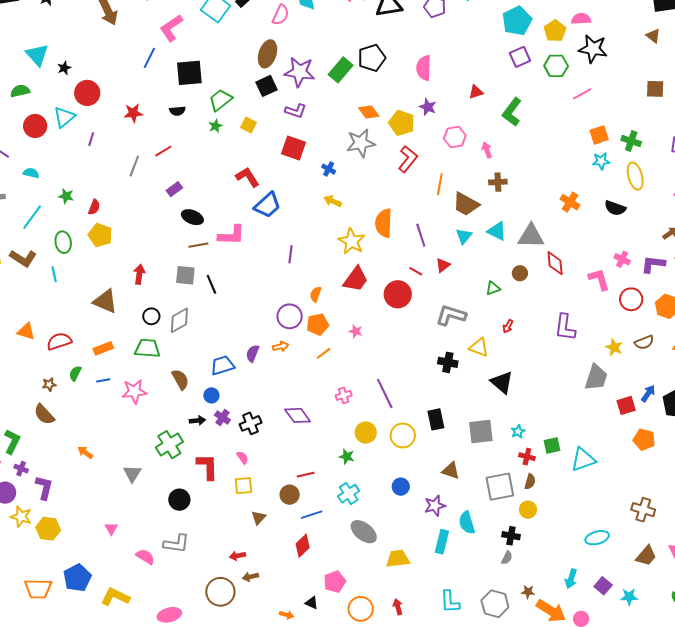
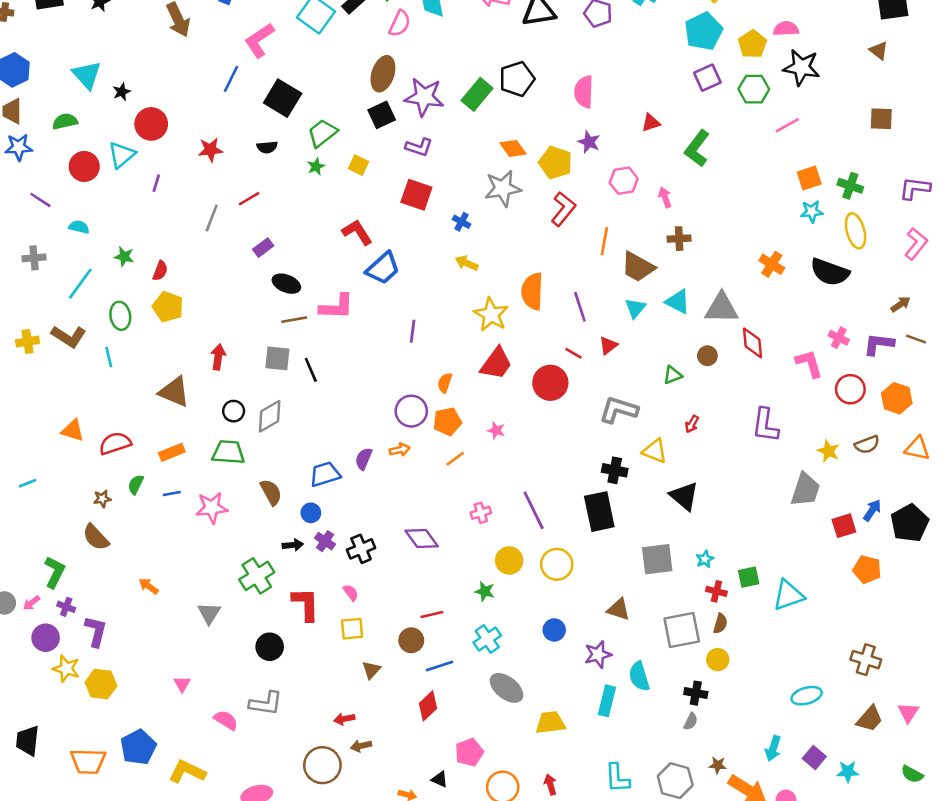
black square: (189, 73) -> (283, 98), turned 36
black semicircle: (615, 208) -> (830, 272), size x1.4
black rectangle: (436, 419) -> (599, 512), moved, size x1.4

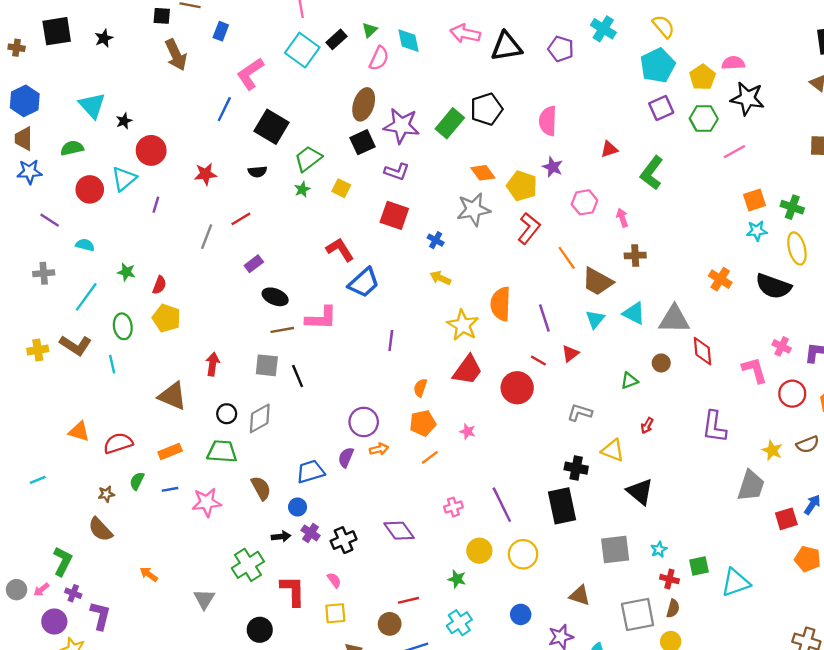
orange line: (604, 241) -> (567, 258), turned -45
gray L-shape: (619, 410) -> (580, 413), size x0.7
purple circle: (411, 411) -> (364, 422), moved

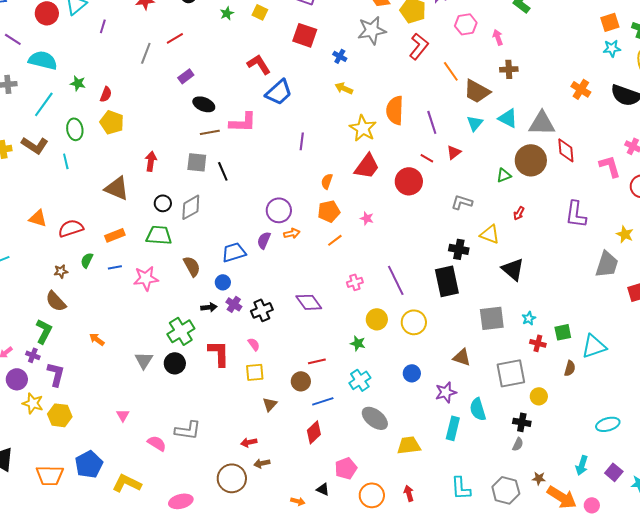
cyan semicircle: (85, 245) -> (43, 60), size x1.8
brown circle: (661, 363) -> (531, 160), size x2.0
green L-shape: (63, 561) -> (44, 331), moved
brown semicircle: (673, 609) -> (570, 368), moved
black circle: (260, 630) -> (175, 363), moved

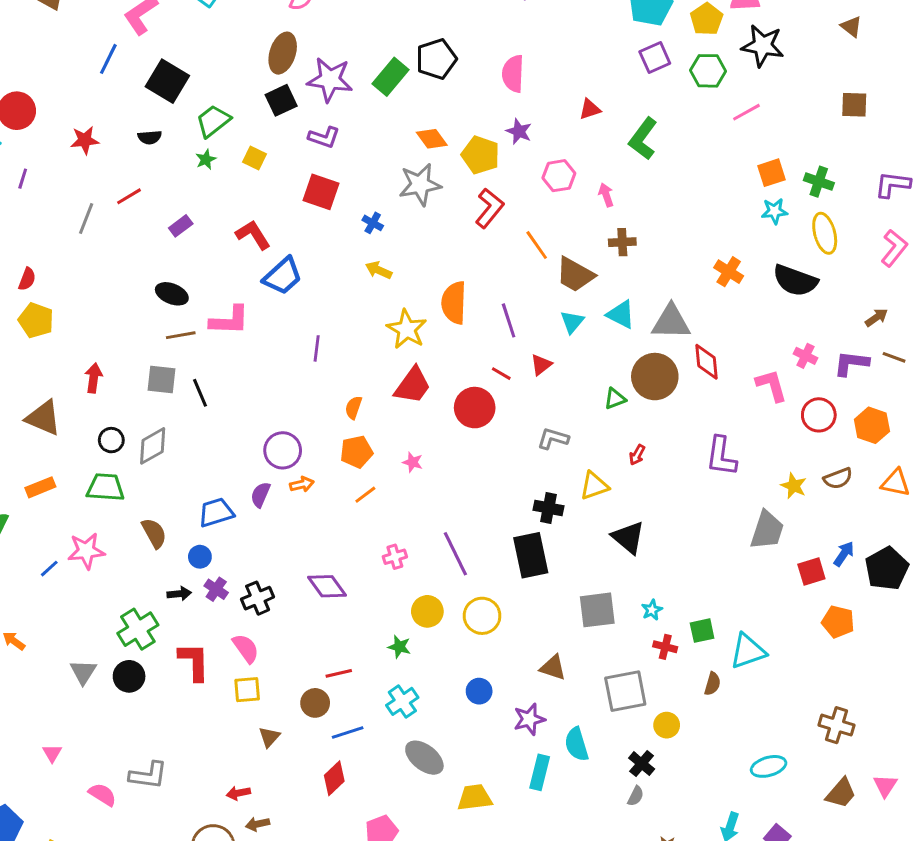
purple rectangle: (186, 76) -> (181, 226), moved
yellow triangle: (490, 234) -> (594, 486), turned -40
blue line: (115, 267) -> (49, 569), moved, turned -32
pink semicircle: (254, 344) -> (246, 648), size x1.5
black cross: (522, 422) -> (642, 764), turned 30

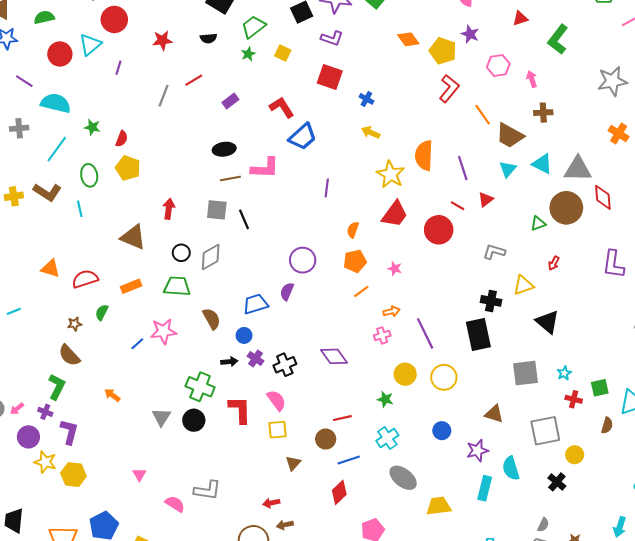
gray star: (420, 185) -> (612, 81), moved
black ellipse: (172, 294) -> (224, 149), turned -30
orange arrow: (302, 484) -> (392, 311), moved
green cross: (138, 629) -> (200, 387), turned -36
gray semicircle: (636, 796) -> (543, 525), moved

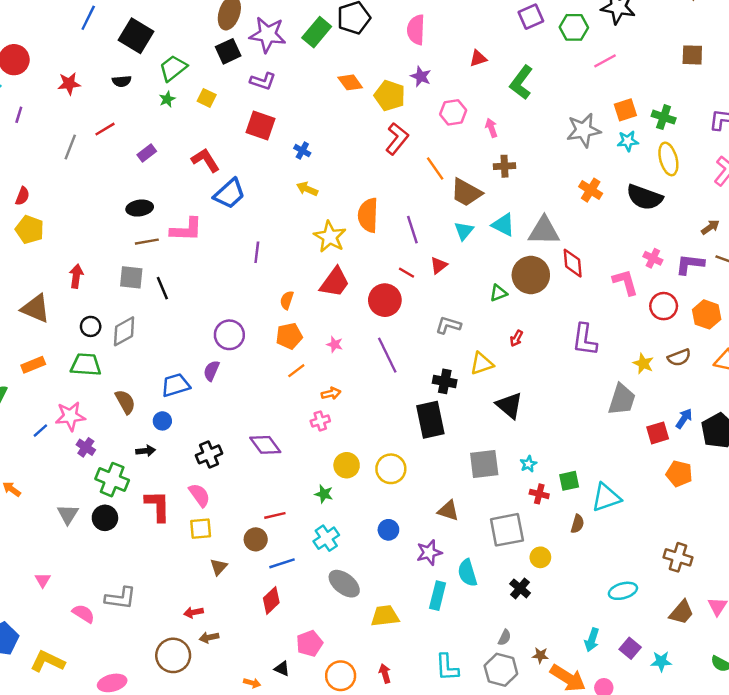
purple line: (425, 333) -> (387, 355), moved
purple cross: (256, 358) -> (86, 447), moved

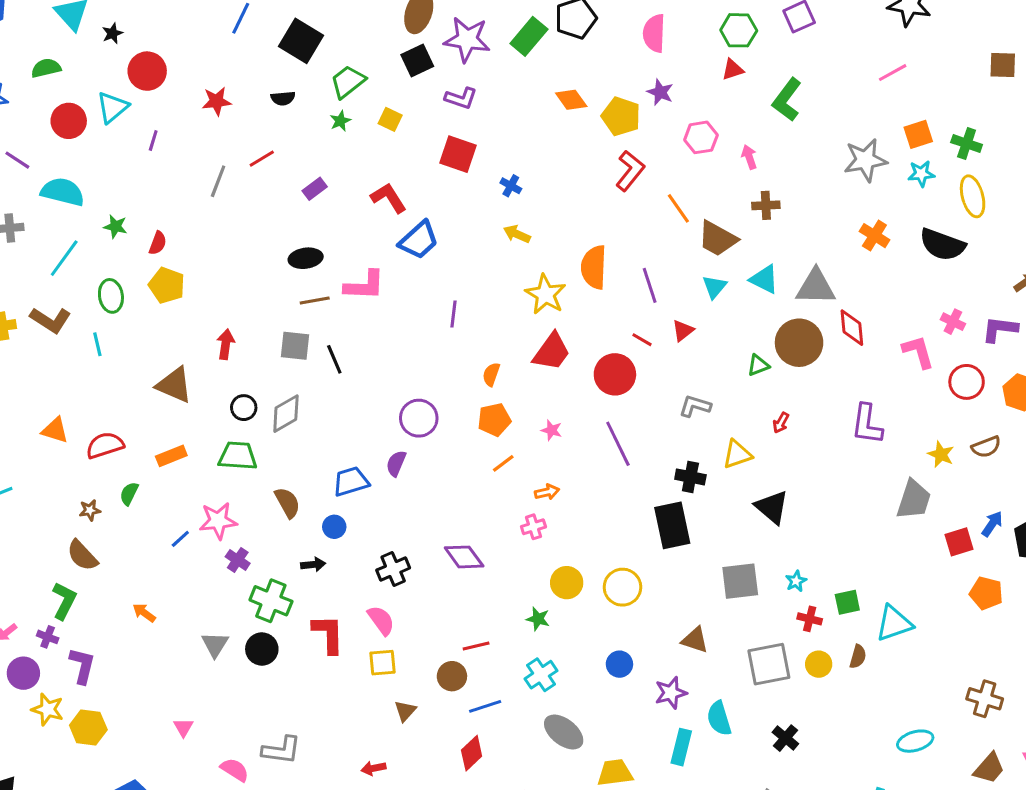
green hexagon: (574, 27) -> (739, 30), moved
yellow circle: (540, 557) -> (819, 664), moved

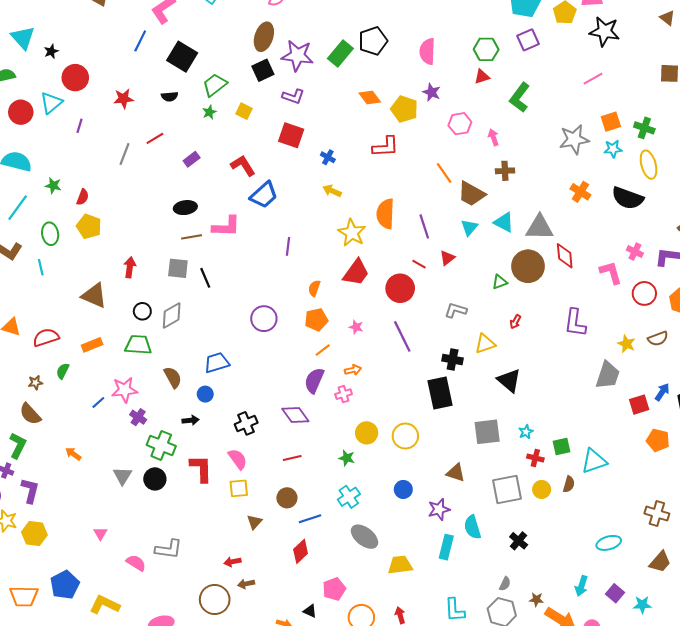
red L-shape: (630, 171) -> (385, 147), moved, turned 48
purple semicircle: (396, 463) -> (314, 380), moved, size x1.4
red line: (476, 646) -> (292, 458), moved

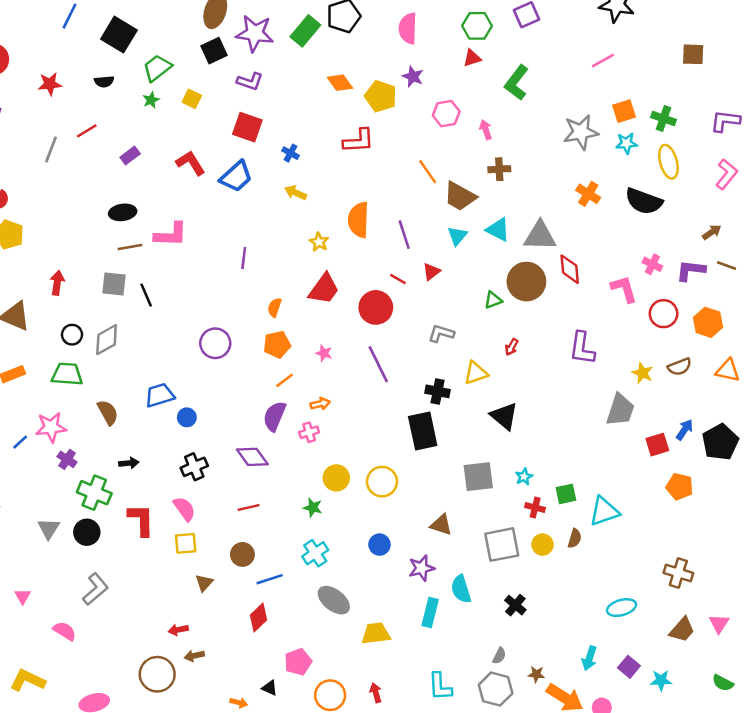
blue trapezoid: (264, 195) -> (236, 177), moved
yellow star: (352, 233) -> (319, 242), size x0.6
blue circle: (205, 394) -> (187, 417), moved
gray L-shape: (169, 549) -> (95, 589), moved, turned -48

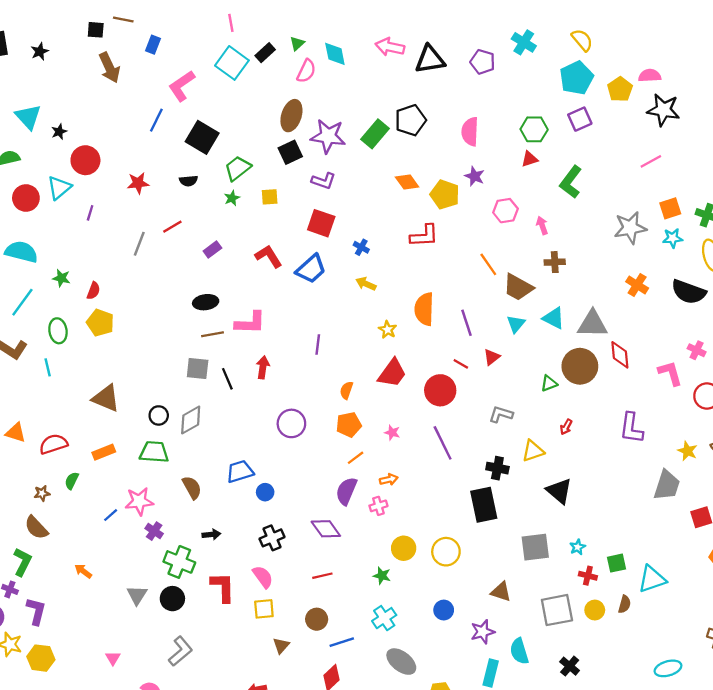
yellow square: (192, 99) -> (270, 197), turned -30
red arrow: (57, 283) -> (263, 367), moved

